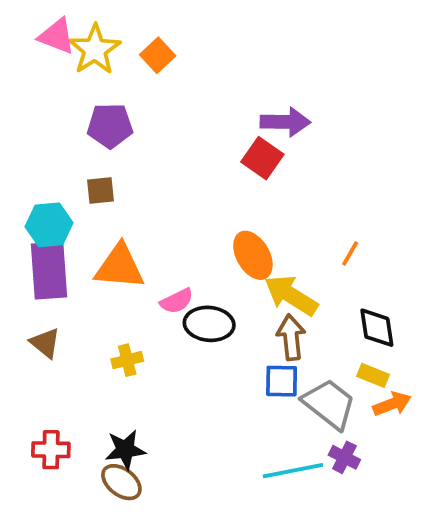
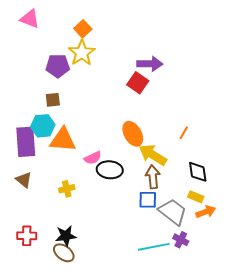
yellow star: (95, 50) -> (82, 53), moved
cyan hexagon: (49, 225) -> (43, 126), moved

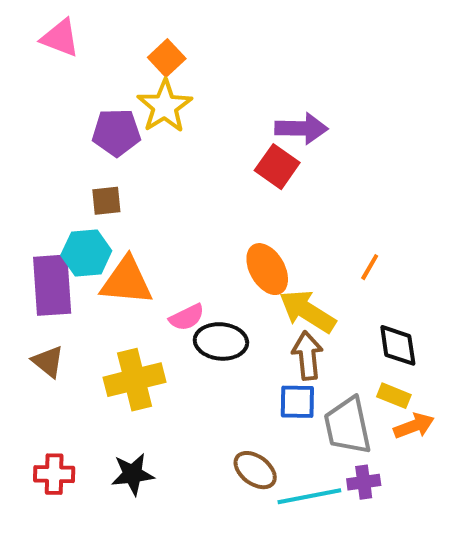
yellow cross: (67, 189) -> (135, 380), size x1.8
gray trapezoid: (173, 212) -> (348, 426), turned -140
purple cross: (181, 240) -> (364, 482), turned -35
brown ellipse: (64, 253) -> (255, 470), moved

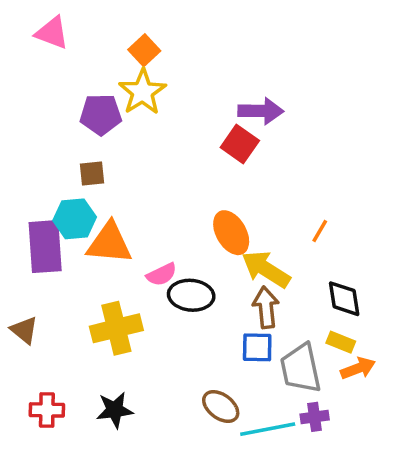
brown triangle: (48, 362) -> (24, 330), moved

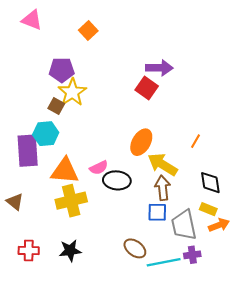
yellow star: (142, 92) -> (72, 92), moved
brown square: (92, 174) -> (56, 106), turned 35
orange ellipse: (231, 233) -> (141, 142), turned 60
orange triangle: (109, 243) -> (65, 171), moved

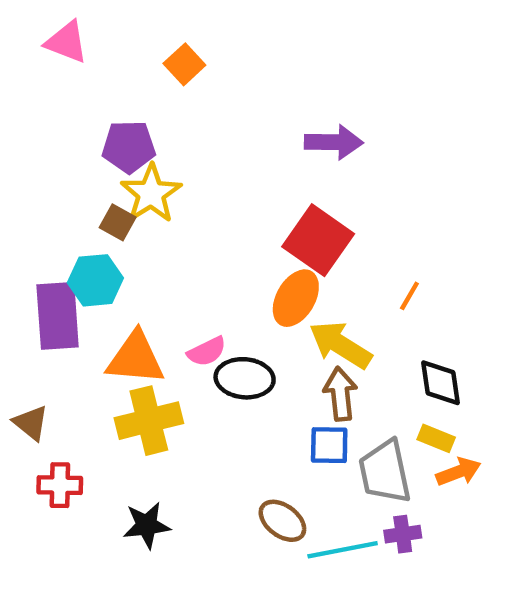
red square: (147, 88) -> (318, 240), moved, size x1.4
red cross: (29, 251) -> (60, 485), moved

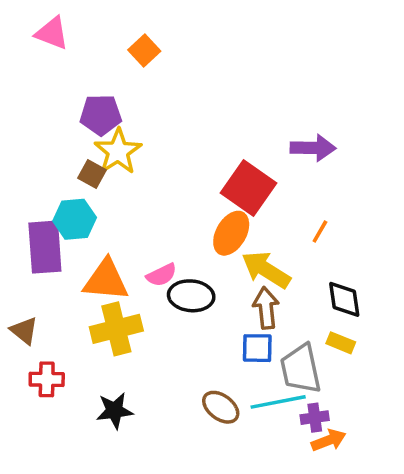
purple arrow: (334, 142) -> (313, 148), moved
orange arrow: (458, 472) -> (329, 440), moved
cyan line: (343, 550) -> (278, 402), moved

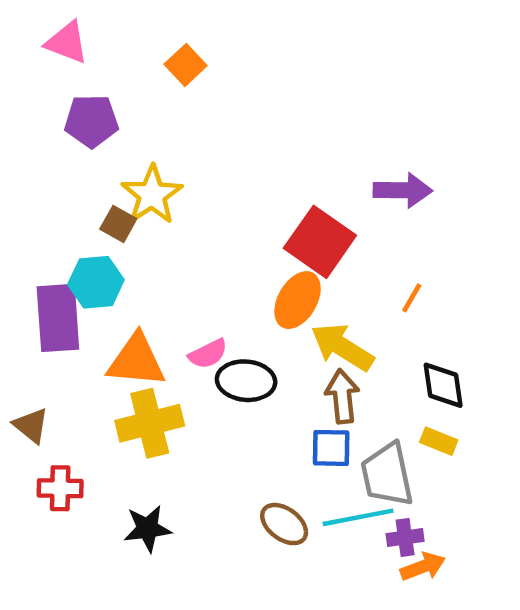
purple pentagon: (101, 115) -> (91, 121), moved

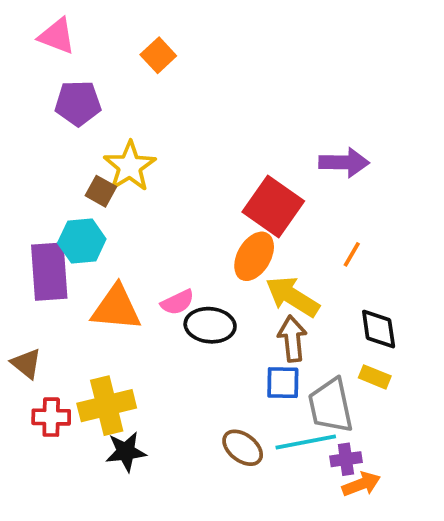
yellow cross: (150, 423) -> (107, 406), moved

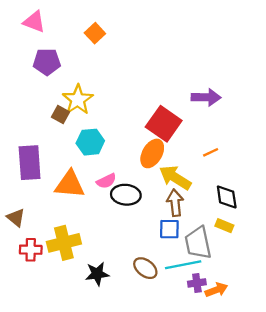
cyan hexagon: (82, 241) -> (90, 142), moved
orange line: (352, 254) -> (211, 152), turned 35
black star: (126, 452) -> (97, 274), moved
purple cross: (346, 459) -> (197, 283), moved

